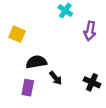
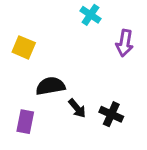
black cross: (92, 82) -> (111, 114), moved
purple rectangle: (28, 88) -> (25, 122), moved

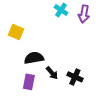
purple arrow: (125, 43) -> (84, 14), moved
purple rectangle: (25, 122) -> (29, 82), moved

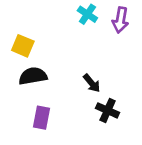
black semicircle: (34, 58) -> (33, 76), moved
black arrow: (52, 73) -> (92, 83), moved

